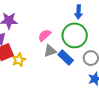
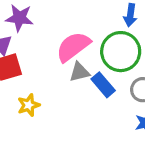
pink semicircle: (44, 35) -> (73, 47), size x1.6
yellow star: (19, 60) -> (29, 105), moved

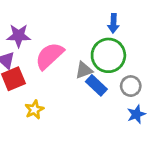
pink semicircle: (73, 47) -> (49, 56), moved
gray triangle: (79, 72) -> (84, 70), moved

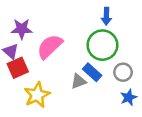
gray triangle: (84, 70) -> (79, 81), moved
yellow star: (34, 110) -> (37, 95), size x1.5

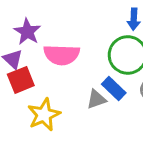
purple star: (22, 29) -> (27, 32), turned 30
pink semicircle: (50, 47) -> (62, 55), turned -136

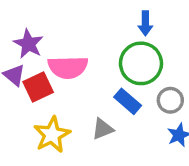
red square: (21, 80) -> (38, 87), moved
gray triangle: (96, 99) -> (103, 129), moved

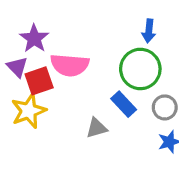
yellow star: (52, 135) -> (29, 111), moved

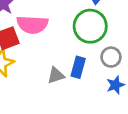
blue rectangle: (124, 104) -> (78, 67), moved, turned 60

